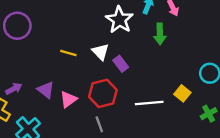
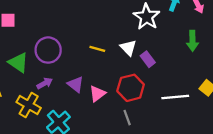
purple circle: (17, 26) -> (48, 50), moved
green arrow: (160, 34) -> (192, 41), moved

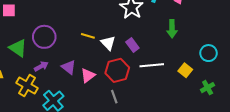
white triangle: (128, 48) -> (108, 43), moved
white line: (175, 97) -> (152, 65), moved

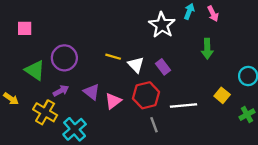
white line: (152, 65) -> (183, 105), moved
gray line: (114, 97) -> (154, 125), moved

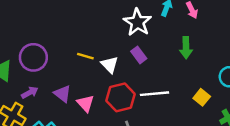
purple rectangle: (163, 67) -> (139, 55), moved
pink triangle: (113, 101) -> (85, 103), turned -36
white line: (183, 105) -> (154, 94), moved

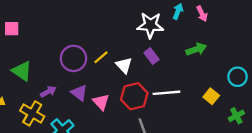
white star: (137, 22) -> (150, 25), turned -30
green arrow: (186, 48) -> (196, 49), turned -108
yellow line: (85, 56) -> (101, 57), turned -56
purple circle: (33, 57) -> (73, 58), moved

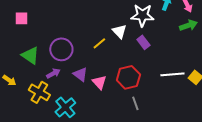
green arrow: (196, 49) -> (188, 25), moved
purple circle: (73, 58) -> (61, 49), moved
white triangle: (124, 65) -> (119, 31), moved
white line: (166, 93) -> (172, 74), moved

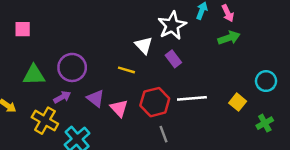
white star: (142, 15) -> (172, 25), turned -30
yellow line: (99, 43) -> (126, 70), moved, turned 56
green triangle: (30, 55) -> (34, 75), turned -36
white line: (172, 74) -> (192, 98), moved

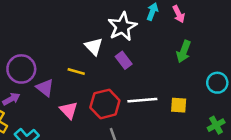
green arrow: (229, 38) -> (184, 52), moved, turned 130
purple triangle: (96, 98) -> (45, 88), moved
yellow square: (238, 102) -> (179, 105), moved, turned -35

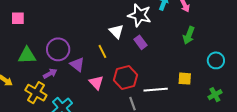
white star: (122, 27) -> (140, 15), turned -30
yellow line: (76, 71) -> (102, 51), turned 48
white line: (142, 100) -> (156, 90), moved

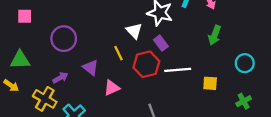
purple circle: (58, 49) -> (64, 39), moved
green triangle: (27, 55) -> (20, 60), moved
red hexagon: (125, 78) -> (146, 64), moved
pink triangle: (96, 83) -> (112, 88), turned 49
white line: (156, 90) -> (178, 70), moved

